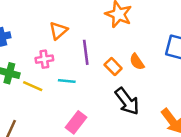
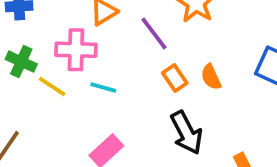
purple line: (86, 52) -> (154, 33), moved, turned -40
pink cross: (44, 59) -> (76, 50), size x1.5

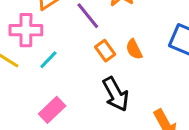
cyan line: (103, 88) -> (48, 60), turned -60

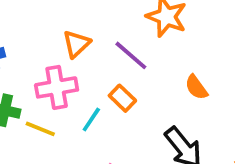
orange rectangle: (105, 51) -> (122, 98), moved

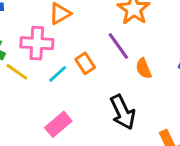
purple line: (131, 55) -> (118, 46), moved

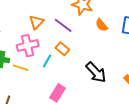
purple line: (118, 46) -> (63, 25), moved
orange semicircle: (144, 68) -> (101, 25), moved

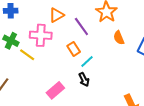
cyan line: (47, 61) -> (87, 61), moved
black arrow: (96, 72) -> (84, 80), moved, size x0.6

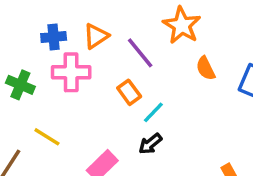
blue cross: (11, 11) -> (54, 37), moved
yellow line: (27, 55) -> (47, 137), moved
black arrow: (84, 80) -> (150, 144), turned 80

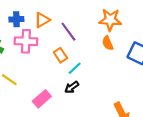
orange star: (182, 25) -> (110, 20), moved, turned -30

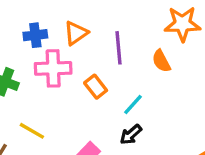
purple line: (68, 32) -> (119, 48), turned 36
orange semicircle: (108, 43) -> (161, 61), moved
orange rectangle: (60, 55) -> (96, 87), moved

